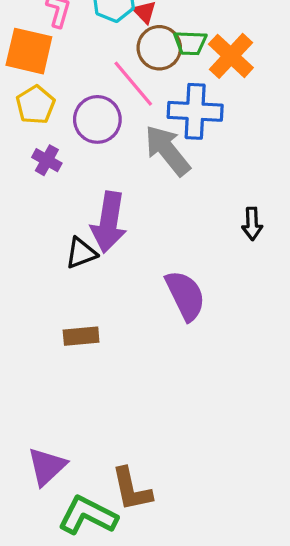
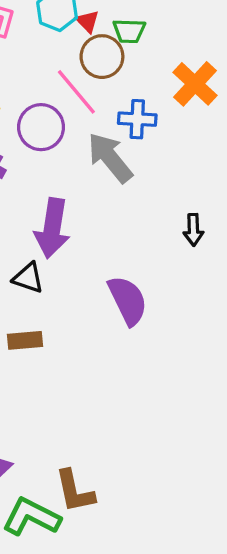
green trapezoid: (190, 43) -> (129, 31), moved
orange cross: (231, 56) -> (195, 84), moved
blue cross: (195, 111) -> (137, 119), size x0.7
black triangle: (81, 253) -> (28, 278), moved, turned 40

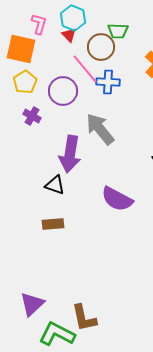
red triangle: (88, 21) -> (69, 35), moved
blue cross: (137, 119) -> (108, 82), moved
gray arrow: (110, 158) -> (100, 129), moved
purple semicircle: (128, 300) -> (117, 199), turned 144

